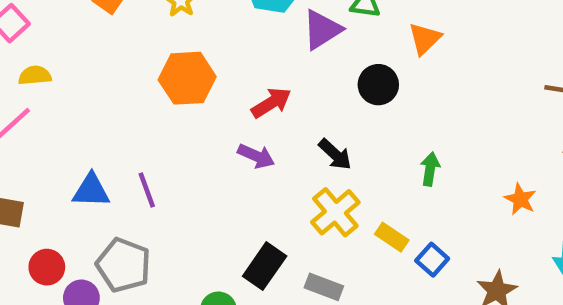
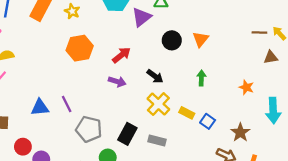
orange triangle: (425, 39) -> (201, 39), moved
gray pentagon: (124, 265) -> (89, 129), moved

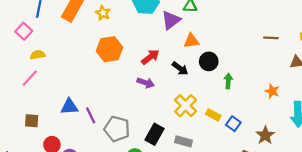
brown line: (259, 33) -> (271, 38), moved
orange triangle: (201, 39) -> (191, 41), moved, turned 42
black circle: (172, 40) -> (209, 61), moved
black arrow: (155, 76) -> (180, 68), moved
purple line: (67, 104) -> (91, 115), moved

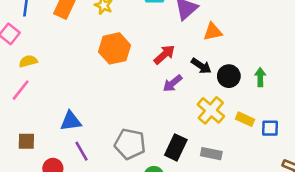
black circle: (209, 61) -> (229, 76), moved
purple arrow: (146, 83) -> (173, 83), moved, turned 126
purple line: (91, 115) -> (82, 151), moved
blue square: (233, 124) -> (270, 128), turned -32

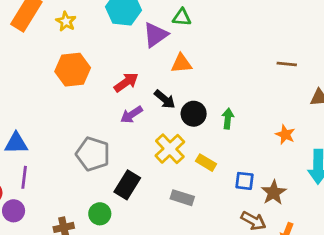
blue square: (270, 128) -> (244, 181), moved
gray pentagon: (130, 144) -> (93, 154), moved
purple line: (82, 151) -> (24, 177), turned 30
gray rectangle: (211, 154) -> (182, 198), moved

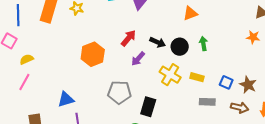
orange triangle: (181, 63) -> (190, 13), moved
orange hexagon: (73, 70) -> (93, 54), moved
orange star: (285, 135) -> (253, 37), moved
blue square: (244, 181) -> (226, 82), turned 32
gray rectangle: (182, 198) -> (207, 102), moved

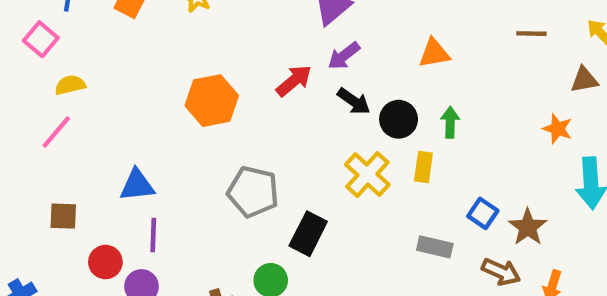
purple arrow: (138, 59) -> (344, 56), moved
yellow rectangle: (197, 77) -> (423, 167), moved, turned 72

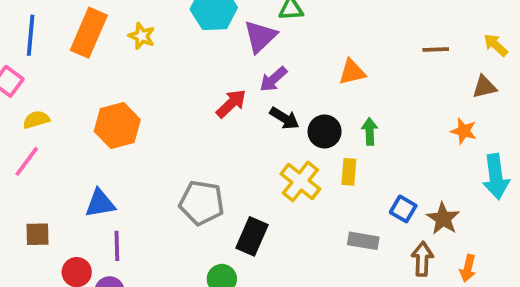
orange hexagon: (212, 101) -> (117, 125), moved
brown arrow: (501, 272) -> (422, 259), turned -108

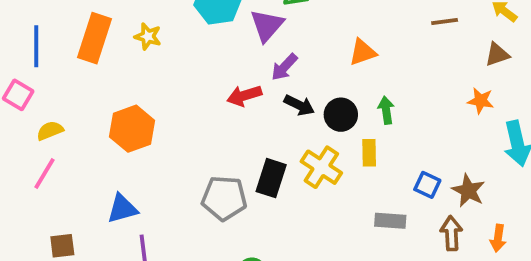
red arrow: (231, 104) -> (244, 96), turned -148
black rectangle: (252, 236) -> (271, 178), moved

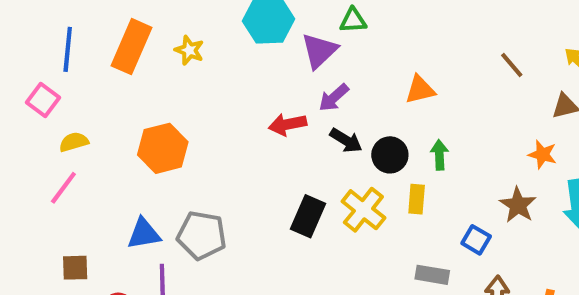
brown line: (445, 22) -> (512, 65), turned 52
brown star: (468, 191) -> (518, 205), moved
gray pentagon: (224, 198) -> (202, 235), moved

